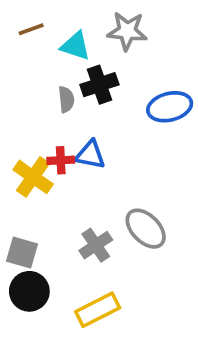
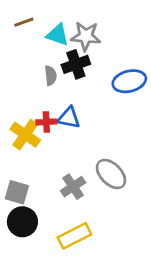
gray star: (127, 31) -> (86, 36), moved

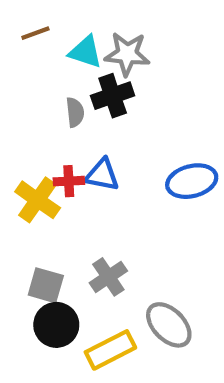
blue ellipse: (129, 81) -> (192, 181), moved
gray ellipse: (111, 174) -> (169, 325), moved
gray square: (17, 192) -> (46, 285), moved
black circle: (22, 222) -> (56, 325), moved

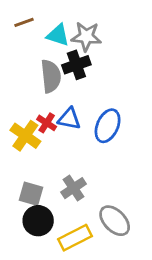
gray semicircle: (75, 112) -> (51, 76), size x1.6
red cross: (69, 181) -> (47, 123), turned 36
blue ellipse: (192, 181) -> (108, 126), moved, turned -52

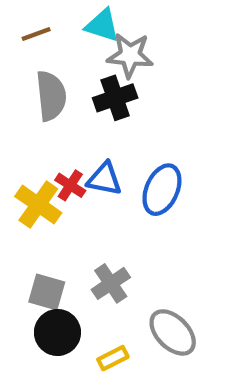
cyan triangle: (58, 35) -> (102, 25), moved
gray semicircle: (51, 76) -> (51, 96), moved
yellow rectangle: (75, 238) -> (113, 358), size x0.6

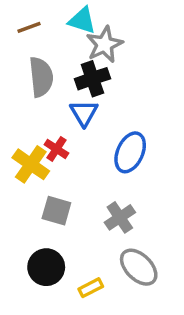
gray star: (130, 55) -> (104, 44), turned -30
blue triangle: (104, 179) -> (84, 113), moved, turned 48
gray cross: (111, 283) -> (120, 217), moved
gray square: (47, 292) -> (56, 211), moved

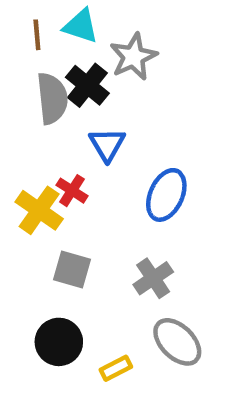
cyan triangle: (82, 20) -> (81, 26), moved
brown line: (29, 27) -> (37, 35), turned -75
black cross: (92, 79) -> (87, 85), moved, turned -32

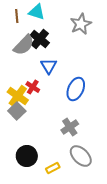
gray star: (133, 57) -> (81, 24), moved
gray semicircle: (52, 98) -> (24, 45), turned 50
gray square: (72, 270) -> (17, 111), moved, turned 30

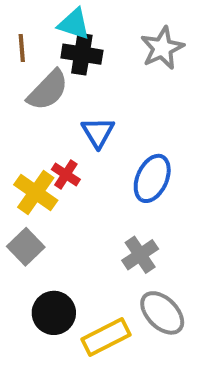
brown line: (17, 16) -> (22, 48), moved
black cross: (40, 39) -> (82, 54), moved, turned -30
gray square: (17, 111) -> (26, 247), moved
yellow rectangle: (53, 168) -> (106, 337), size x1.6

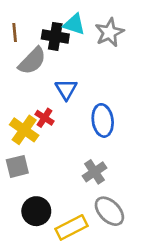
cyan triangle: (74, 24) -> (74, 24), moved
blue ellipse: (152, 178) -> (103, 120), turned -32
gray square: (26, 247) -> (17, 166), turned 30

